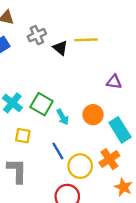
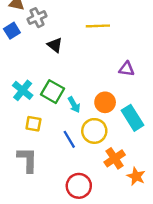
gray cross: (37, 35) -> (37, 18), moved
black triangle: (60, 48) -> (55, 45), moved
orange cross: (109, 159) -> (115, 158), moved
yellow circle: (80, 166) -> (94, 131), moved

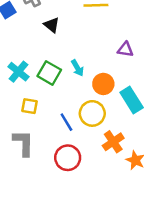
cyan arrow: (74, 105) -> (77, 68), moved
red circle: (79, 186) -> (68, 158), moved

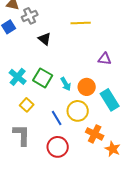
cyan arrow: (77, 68) -> (66, 84), moved
yellow square: (30, 106) -> (27, 105), turned 32
orange cross: (113, 142) -> (95, 134), turned -30

